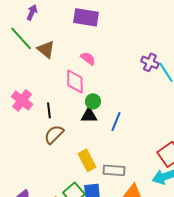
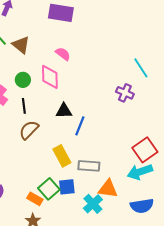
purple cross: (150, 62) -> (125, 93), moved
green circle: (93, 101) -> (23, 80), moved
blue line: (116, 121) -> (80, 126), moved

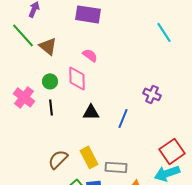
cyan line: (141, 68) -> (164, 32), moved
blue line: (80, 126) -> (123, 118), moved
brown semicircle: (29, 130) -> (58, 159), moved

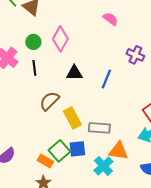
pink semicircle: (90, 55) -> (110, 19), moved
pink diamond: (77, 78) -> (60, 39), turned 30
brown semicircle: (58, 159) -> (49, 101), moved

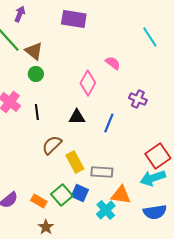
pink diamond: (60, 39) -> (88, 83), moved
green circle: (33, 42) -> (36, 74), moved
blue square: (77, 149) -> (80, 193), turned 30
orange rectangle: (45, 161) -> (39, 201), moved

